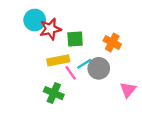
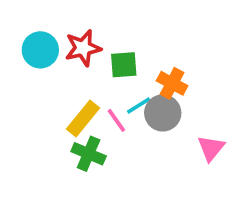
cyan circle: (35, 20) -> (40, 50), moved
orange cross: (112, 42) -> (172, 83), moved
yellow rectangle: (58, 60) -> (83, 119), moved, turned -40

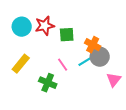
cyan line: (139, 106) -> (85, 62), moved
gray circle: (163, 113) -> (100, 57), moved
yellow rectangle: (83, 119) -> (21, 64), moved

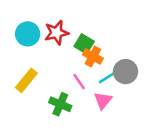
green square: (67, 35) -> (84, 44), turned 35
orange cross: (93, 45) -> (93, 56), moved
pink triangle: (114, 80) -> (103, 100), moved

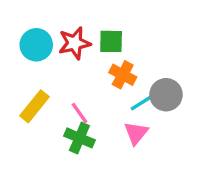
green square: (84, 44) -> (111, 41), moved, turned -30
pink line: (79, 82) -> (79, 113), moved

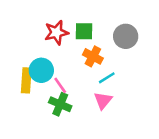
cyan circle: (36, 45) -> (41, 70), moved
gray circle: (166, 95) -> (126, 36), moved
yellow rectangle: (35, 106) -> (26, 80), turned -35

